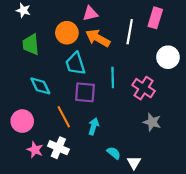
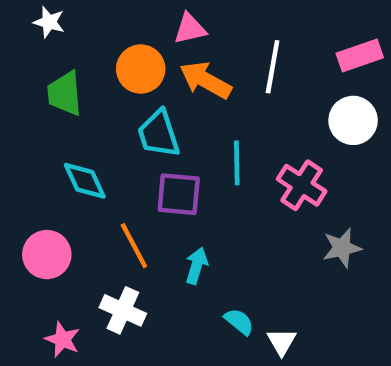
pink rectangle: (155, 18) -> (360, 56), moved, turned 54
gray star: (152, 122) -> (342, 248), moved, turned -30
pink star: (35, 150) -> (62, 339), moved

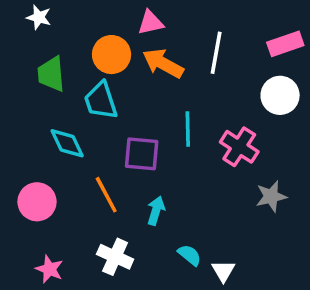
cyan trapezoid: (159, 134) -> (101, 101), moved
white cross: (123, 310) -> (115, 257), moved

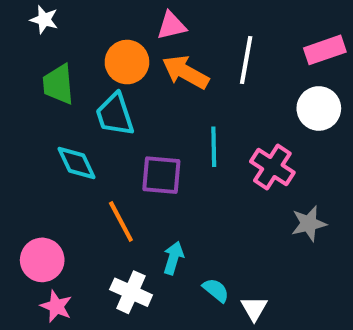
pink circle: (37, 202) -> (42, 260), moved
cyan arrow: (156, 211) -> (173, 258), moved

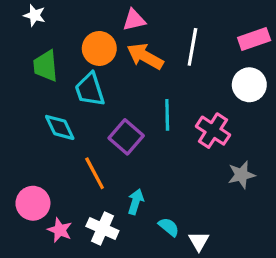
purple square: (161, 175) -> (126, 137), turned 36
pink star: (56, 306) -> (60, 230), moved

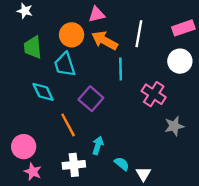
cyan line: (167, 115) -> (121, 69), moved
white cross: (102, 228) -> (74, 165), turned -30
pink star: (60, 230) -> (33, 172), moved

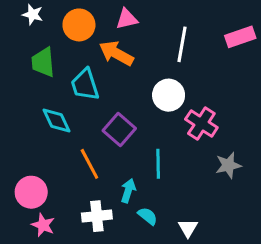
orange circle: (72, 35) -> (79, 25), moved
orange arrow: (105, 41) -> (116, 53), moved
white circle: (180, 61) -> (169, 95), moved
cyan line: (121, 69) -> (158, 164), moved
cyan semicircle: (122, 164) -> (148, 216), moved

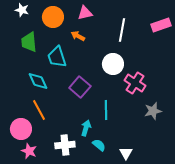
orange arrow: (116, 53) -> (78, 36), size x0.6
orange line: (89, 164) -> (39, 110), moved

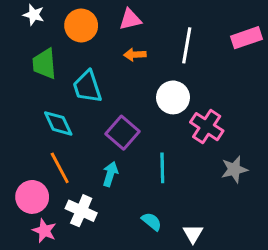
orange arrow: (78, 36) -> (135, 55), moved, turned -32
cyan arrow: (86, 128) -> (110, 174), moved
white cross: (65, 145) -> (81, 211), moved, turned 30

